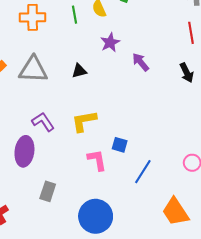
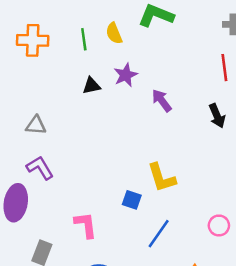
gray triangle: (33, 70) -> (36, 125), moved, size x0.6
black triangle: (79, 71) -> (91, 86), moved
yellow L-shape: (84, 121) -> (162, 178), moved, turned -100
pink L-shape: (97, 160) -> (86, 225), moved

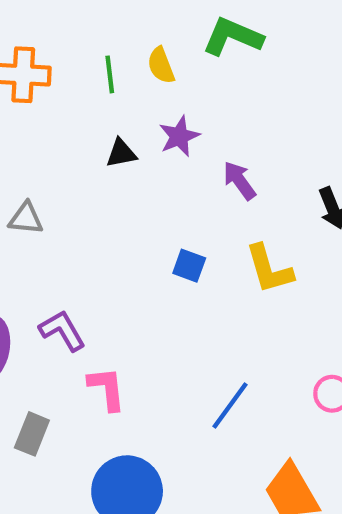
purple L-shape: (40, 168) -> (62, 331), moved
yellow L-shape: (162, 178) -> (269, 269), moved
blue square: (132, 200) -> (189, 266), moved

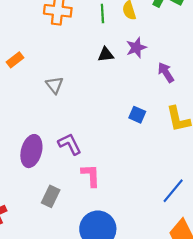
gray triangle: (26, 218) -> (54, 85), turned 42
blue line: (230, 406) -> (173, 191), moved

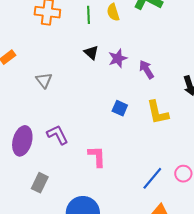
purple star: (136, 48) -> (118, 58), moved
black triangle: (106, 55) -> (91, 53), turned 49
pink L-shape: (91, 175) -> (97, 156), moved

